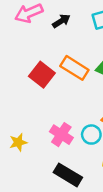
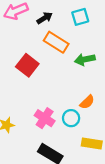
orange rectangle: (74, 68) -> (56, 42), moved

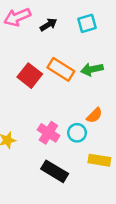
orange rectangle: (56, 42) -> (61, 69), moved

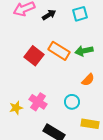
orange semicircle: (94, 115) -> (88, 80), moved
pink cross: (48, 133) -> (38, 102), moved

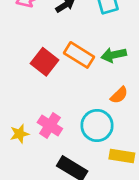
cyan circle: (72, 102) -> (97, 125), size x1.5

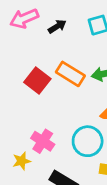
yellow star: (20, 134) -> (22, 161), moved

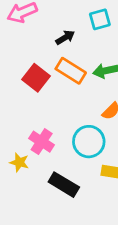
black arrow: (57, 26) -> (65, 37), moved
yellow star: (22, 161) -> (19, 162), turned 30

